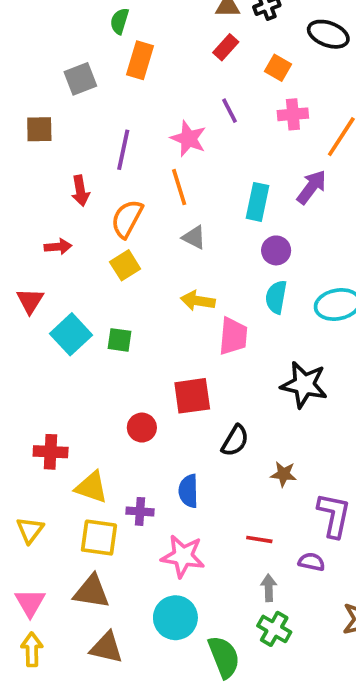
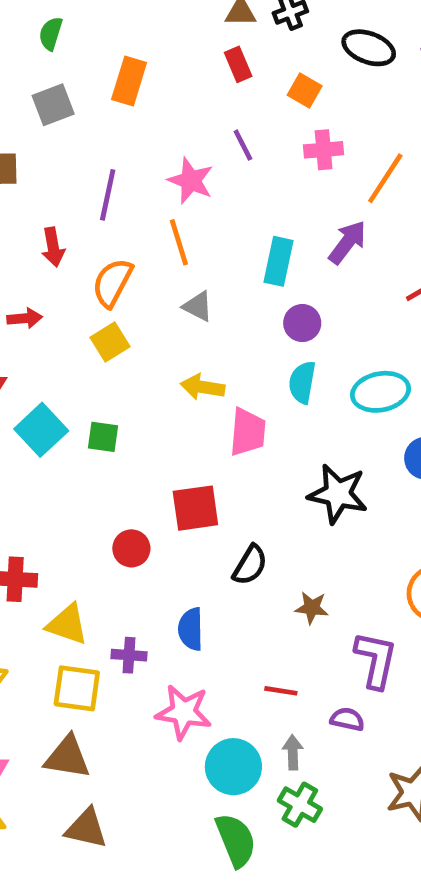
green semicircle: (119, 21) -> (51, 34), moved
red rectangle: (226, 47) -> (238, 64), turned -65
cyan circle: (175, 618) -> (233, 767), moved

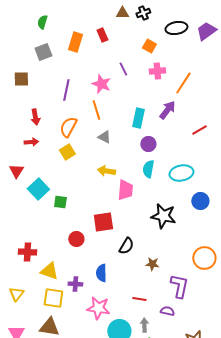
black ellipse: (369, 48) -> (176, 28), turned -30
red rectangle: (238, 64) -> (102, 35), moved
red arrow: (53, 247) -> (35, 117), moved
green square: (103, 437) -> (60, 202), moved

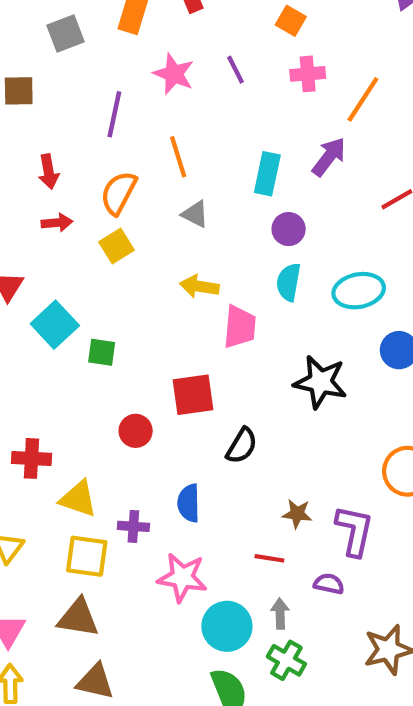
pink star: (101, 84) -> (174, 74), moved
red arrow: (31, 142) -> (57, 223), moved
brown star: (152, 264) -> (297, 514), moved

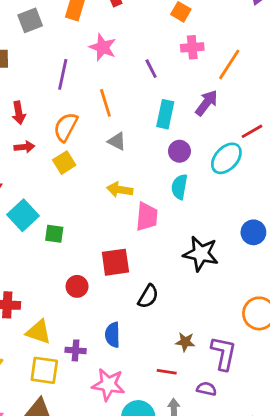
purple line: (235, 70) -> (151, 69), moved
cyan ellipse: (359, 291) -> (226, 158), moved, turned -36

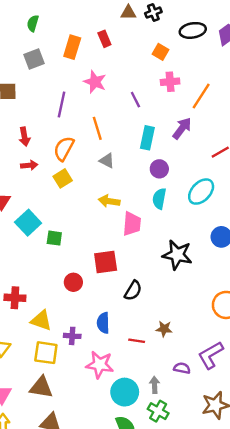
cyan ellipse: (226, 158) -> (201, 192), moved
purple L-shape: (224, 353) -> (211, 355), moved, turned -132
red line: (167, 372) -> (137, 341), moved

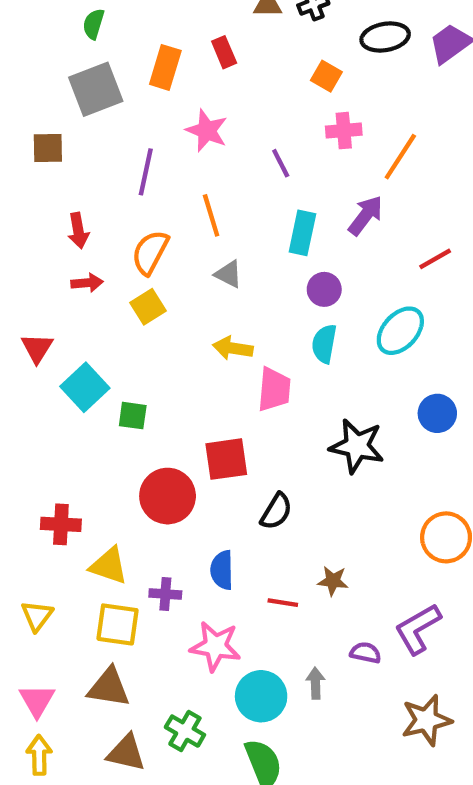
gray square: (34, 59) -> (96, 89), size x1.4
red circle: (73, 282) -> (168, 496), size x1.6
green cross: (158, 411) -> (185, 731), moved

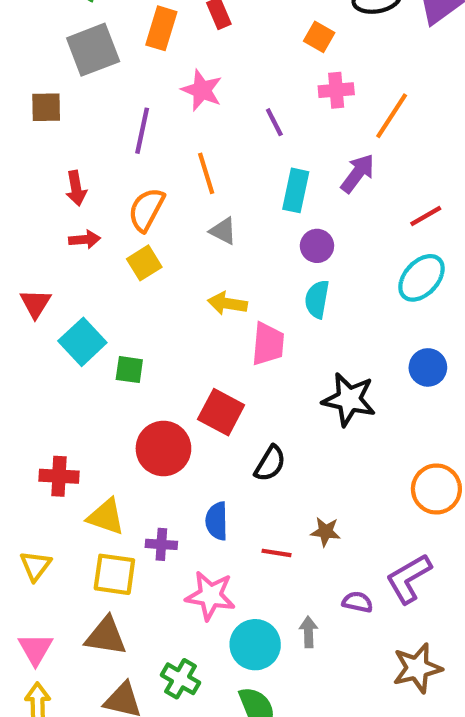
cyan ellipse: (400, 331) -> (421, 278), moved
red square: (226, 459) -> (221, 412), turned 36

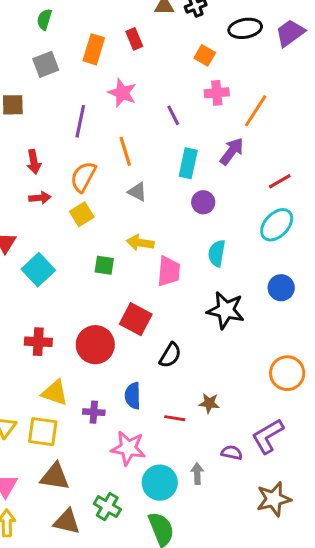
gray square: (93, 50) -> (46, 64), size x0.7
cyan semicircle: (317, 299) -> (217, 253), moved
green square: (129, 370) -> (104, 265), moved
red cross: (59, 476) -> (38, 342), moved
yellow square: (114, 574) -> (43, 432), moved

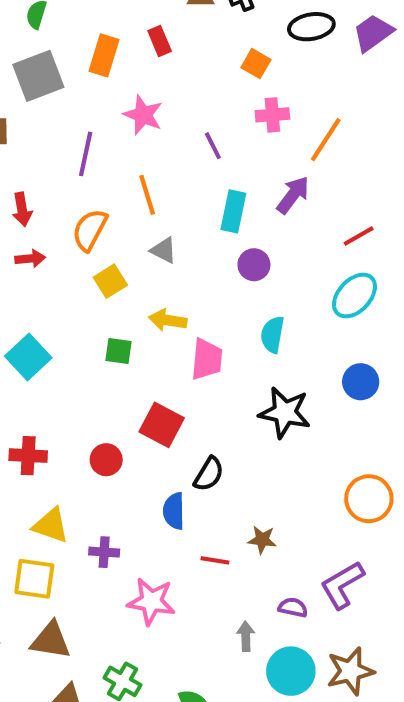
gray square: (46, 64) -> (38, 76), size x1.4
yellow square: (82, 214) -> (110, 281), moved
red circle: (95, 345) -> (106, 460), size x0.6
blue semicircle: (133, 396) -> (174, 511), moved
cyan circle: (160, 483) -> (291, 671), moved

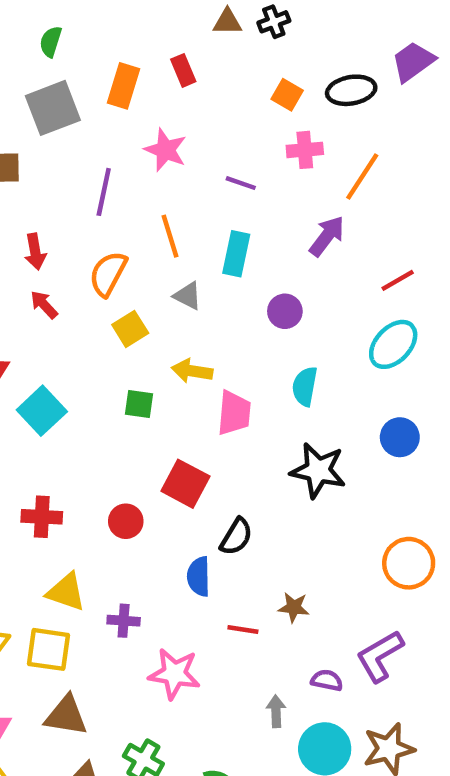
black ellipse: (311, 27) -> (351, 90), moved
purple line: (213, 146) -> (241, 183), turned -44
cyan rectangle: (233, 211) -> (236, 254), moved
red arrow: (30, 259) -> (44, 305), turned -128

